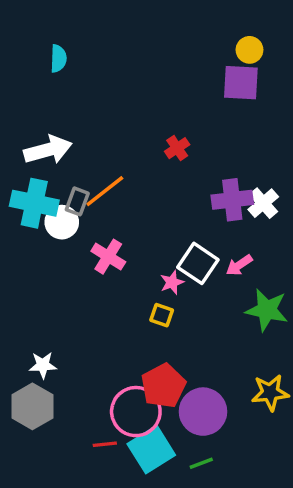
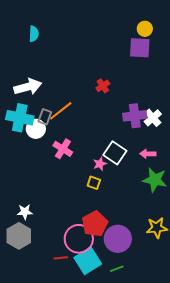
pink arrow: (239, 265) -> (148, 154), moved, turned 35

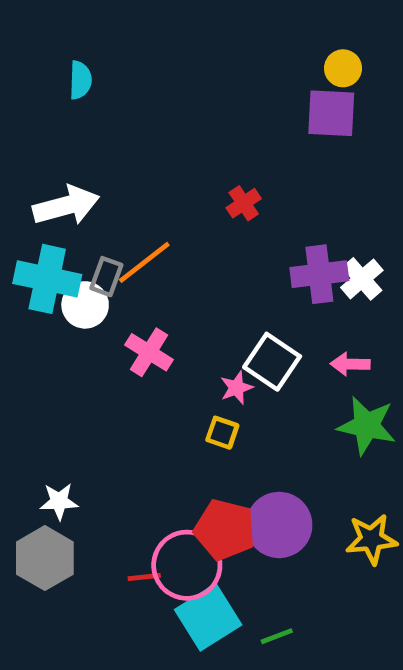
red pentagon: (95, 224) -> (225, 530), turned -30
purple circle: (118, 239) -> (279, 525), moved
red line: (61, 258) -> (144, 577), moved

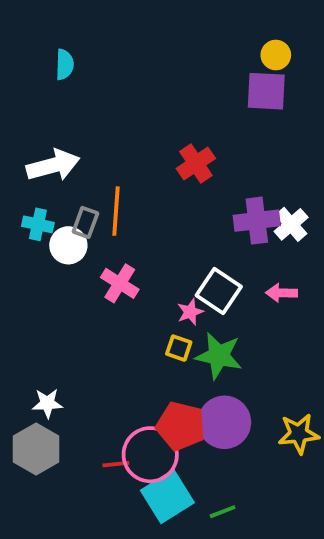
red cross: (244, 203) -> (196, 163), size x1.4
orange line: (144, 262) -> (116, 211), turned -48
cyan cross: (47, 279) -> (38, 224), size x0.6
green star: (367, 426) -> (219, 356), moved

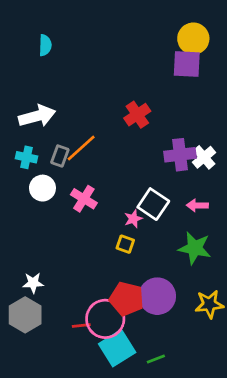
yellow circle: (276, 55) -> (193, 39), size x1.5
orange line: (116, 211) -> (81, 148), turned 44
white circle: (68, 245) -> (42, 188), moved
green star: (219, 356) -> (195, 248), moved

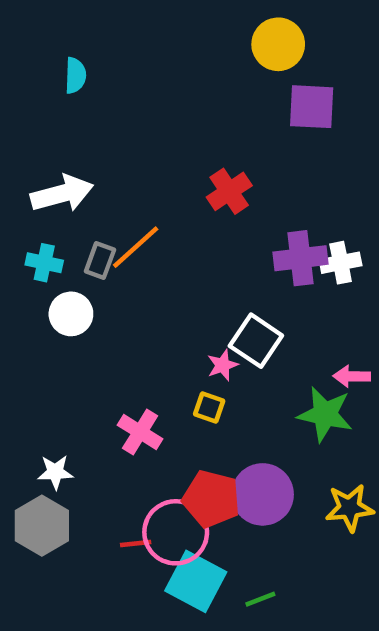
yellow circle: (193, 39) -> (278, 44), moved
white cross: (204, 157) -> (341, 263), turned 30
pink cross: (84, 199) -> (140, 432), moved
pink arrow: (197, 205) -> (352, 376), moved
cyan square: (117, 348) -> (196, 581), turned -30

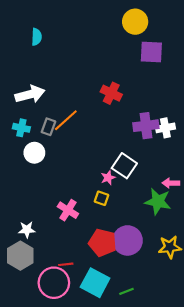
red cross: (229, 191) -> (111, 93), turned -30
pink circle: (176, 532) -> (54, 283), moved

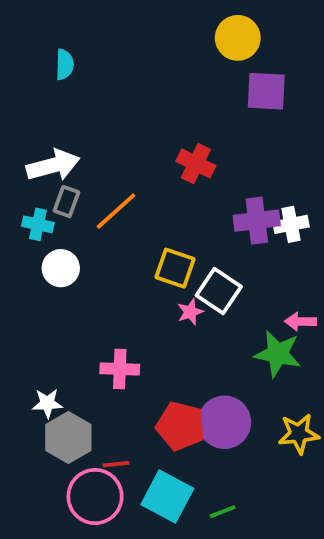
gray rectangle: (48, 127) -> (66, 202), moved
yellow square: (102, 198) -> (175, 268), moved, size x1.5
pink cross: (68, 210) -> (120, 369), turned -30
gray hexagon: (20, 256) -> (68, 438), moved

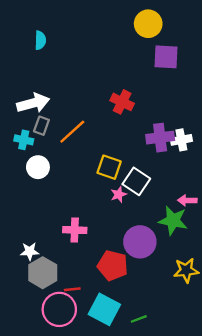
purple circle: (224, 422) -> (140, 242), moved

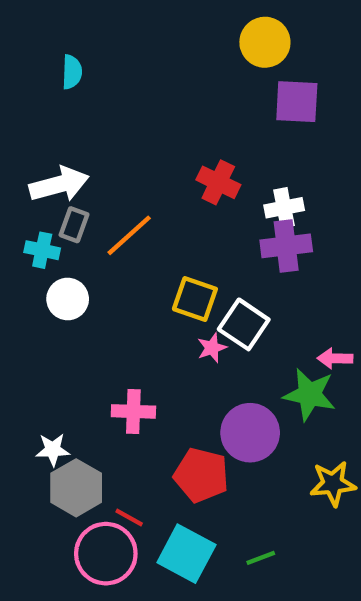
white cross: (181, 140) -> (284, 208), moved
red line: (72, 289) -> (129, 518), turned 35
green line: (139, 319) -> (261, 558), moved

